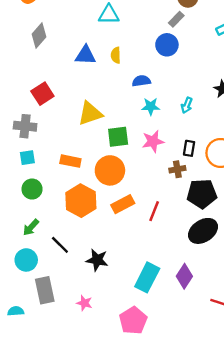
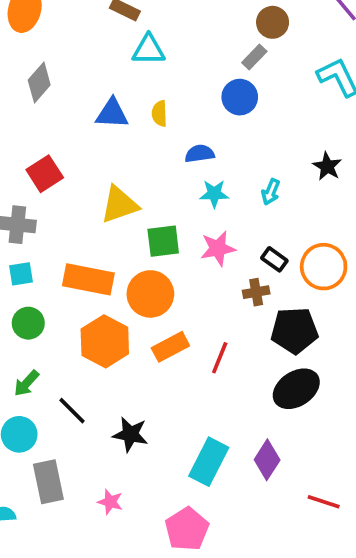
black rectangle: (189, 148) -> (274, 259), turned -63
orange rectangle: (70, 161) -> (88, 279), size x1.5

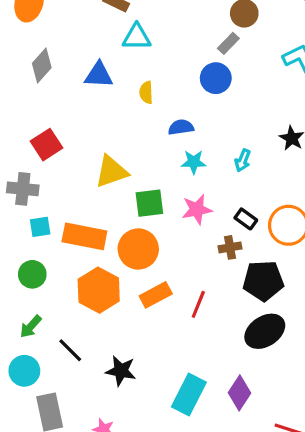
blue triangle: (112, 113) -> (99, 75), moved
cyan square: (21, 274) -> (40, 227), moved

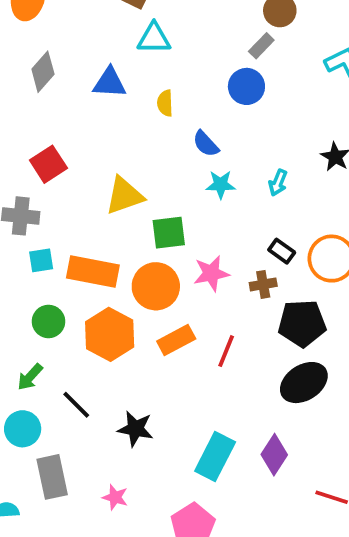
blue semicircle: (181, 127) -> (206, 144), turned -125
pink star: (197, 209) -> (211, 273), moved
green circle: (32, 274) -> (48, 321), moved

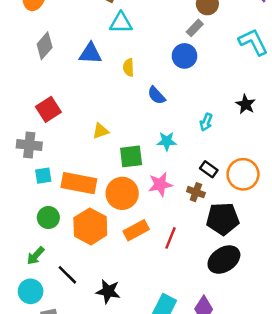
cyan star: (221, 185) -> (167, 141), moved
yellow triangle: (124, 196) -> (101, 131), size x0.6
brown cross: (263, 284) -> (196, 192), turned 30

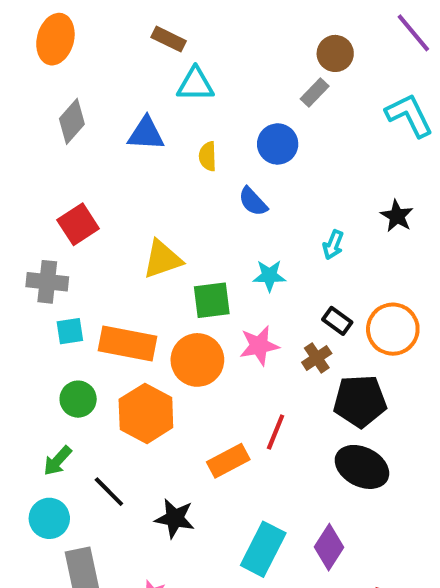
blue circle: (184, 56) -> (278, 144), moved
yellow triangle: (101, 131) -> (162, 259), size x1.5
brown cross: (196, 192) -> (317, 358), turned 36
orange rectangle: (136, 230) -> (228, 461), moved
black ellipse: (224, 260) -> (362, 467), turned 60

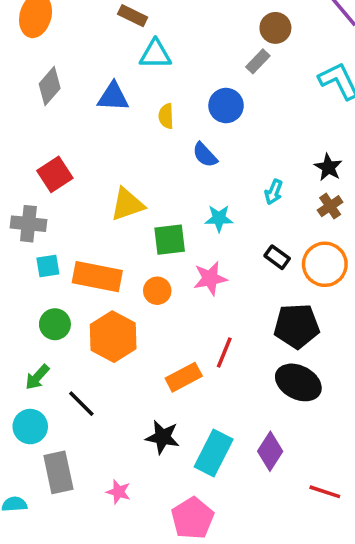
brown cross: (317, 358) -> (330, 206), moved
orange circle: (197, 360) -> (157, 291), size x0.6
black star: (175, 518) -> (163, 437), moved

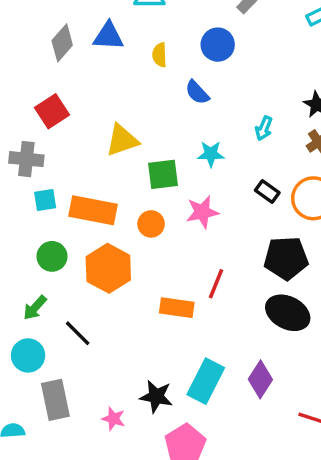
gray diamond: (50, 86) -> (62, 43), moved
orange rectangle: (184, 377) -> (177, 308), turned 36
black star: (163, 437) -> (156, 396), moved

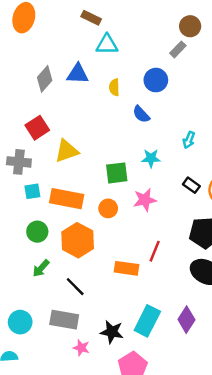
yellow triangle: (122, 140) -> (67, 151), moved
green arrow: (35, 308) -> (41, 268), moved
black line: (78, 333) -> (75, 287), moved
cyan circle: (28, 355) -> (20, 322), moved
gray rectangle: (55, 400) -> (64, 320), moved, turned -68

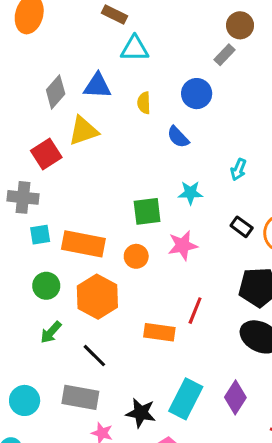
yellow triangle: (67, 151) -> (83, 131), moved

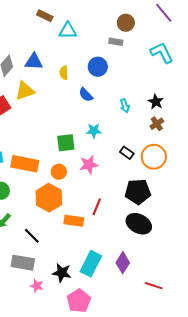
cyan triangle: (135, 49) -> (68, 31), moved
gray rectangle: (225, 55) -> (116, 42), turned 56
cyan arrow: (238, 170) -> (125, 106), moved, turned -40
orange hexagon: (97, 297) -> (49, 198), moved

